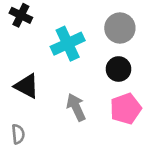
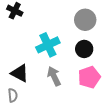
cyan cross: (68, 44) -> (48, 45), moved
black triangle: (27, 86) -> (20, 73), moved

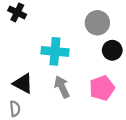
cyan cross: (48, 45) -> (55, 51), turned 30
black circle: (84, 49) -> (112, 50), moved

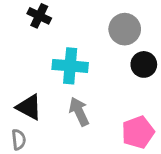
black cross: (17, 12) -> (39, 16), moved
pink pentagon: (102, 88) -> (138, 132), moved

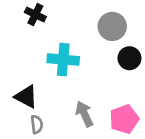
gray arrow: (79, 112) -> (84, 114), moved
gray semicircle: (19, 140) -> (37, 124), moved

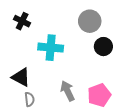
black cross: (35, 15) -> (22, 21), moved

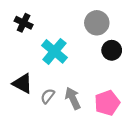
cyan cross: (51, 48) -> (54, 51), turned 35
gray semicircle: (29, 99) -> (48, 96), moved, turned -136

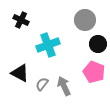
cyan cross: (54, 51) -> (48, 45), turned 30
pink pentagon: (107, 103) -> (94, 72), moved, turned -30

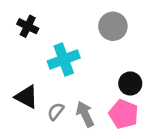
black circle: (98, 44) -> (130, 83), moved
pink pentagon: (94, 72) -> (124, 114), moved

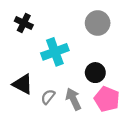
black circle: (130, 83) -> (95, 73), moved

